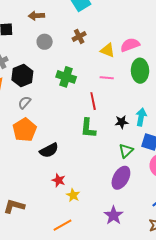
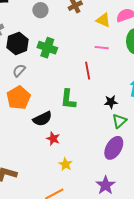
green cross: (66, 77) -> (47, 48), moved
black star: (122, 122) -> (111, 102), moved
green L-shape: (88, 128) -> (68, 99), moved
red star: (59, 180) -> (53, 139), moved

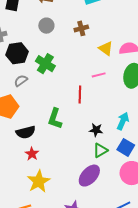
pink line: (102, 48) -> (99, 75), turned -32
gray semicircle: (19, 70) -> (21, 81), moved
yellow star: (66, 164) -> (39, 181), size x1.6

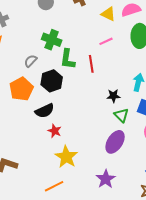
black hexagon: (17, 53) -> (52, 81), moved
green L-shape: (55, 119) -> (68, 59), moved
green triangle: (100, 150) -> (121, 115), turned -35

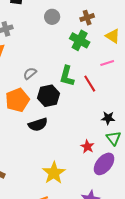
green cross: (52, 40) -> (80, 40), moved
red line: (91, 64) -> (90, 84), turned -30
red star: (55, 131) -> (87, 147), moved

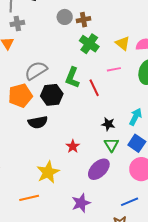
brown cross: (87, 18) -> (84, 20), moved
gray semicircle: (30, 73) -> (36, 71), size x1.6
red star: (87, 147) -> (73, 146), moved

